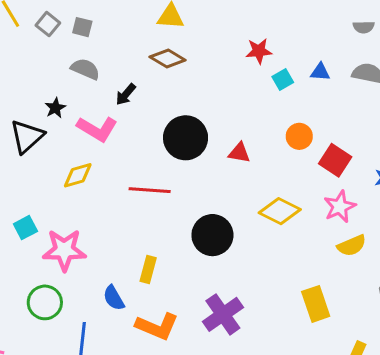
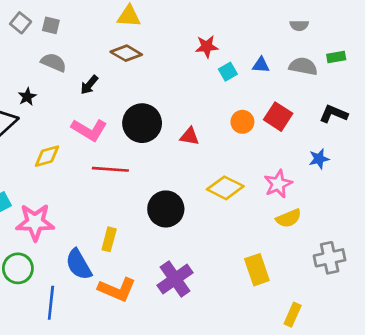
pink L-shape: (97, 129) -> (89, 130), moved
red square: (335, 160) -> (278, 117), moved
blue semicircle: (114, 298) -> (79, 264), size x1.4

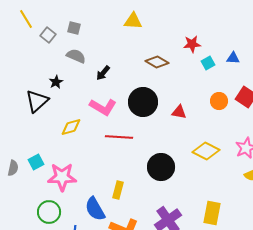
gray square: (21, 23) -> (48, 35), moved
brown diamond: (126, 53) -> (157, 62), moved
yellow rectangle: (257, 270) -> (212, 213), moved, turned 30

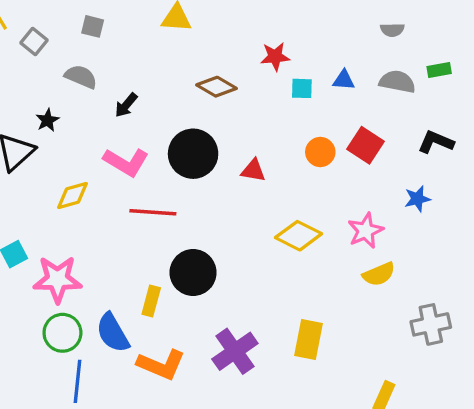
gray square: (74, 28) -> (93, 26), moved
cyan square: (208, 63) -> (302, 88), turned 32
black circle: (161, 167) -> (193, 273), moved
green circle: (49, 212) -> (62, 333), moved

